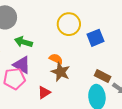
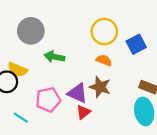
orange semicircle: (56, 59) -> (104, 60), moved
purple triangle: (22, 65) -> (78, 93), moved

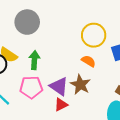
green arrow: (54, 57) -> (34, 60), moved, turned 72

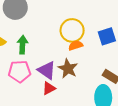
yellow circle: (94, 35) -> (72, 30), moved
orange semicircle: (88, 61) -> (76, 45), turned -48

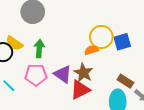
yellow circle: (72, 30) -> (101, 37), moved
red triangle: (49, 88) -> (80, 90), moved, size x1.5

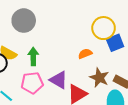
yellow circle: (101, 37) -> (104, 28), moved
brown star: (83, 73) -> (99, 78), moved

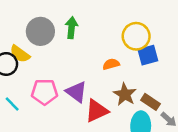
gray circle: (24, 21) -> (40, 31), moved
green arrow: (33, 56) -> (72, 28), moved

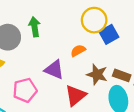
purple triangle: (76, 92) -> (54, 70), moved

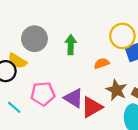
green arrow: (35, 27) -> (71, 45), moved
purple triangle: (54, 70) -> (74, 98), moved

